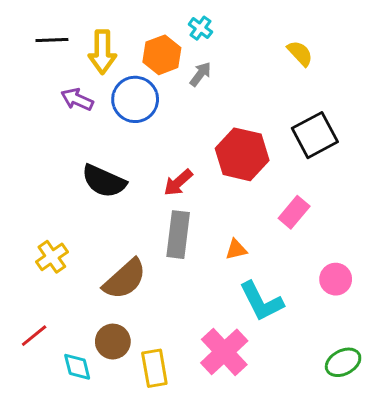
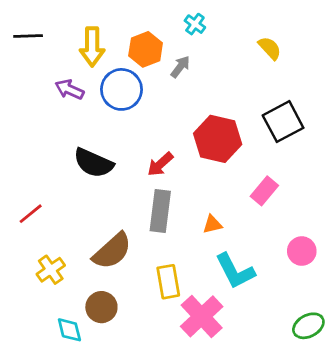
cyan cross: (200, 28) -> (195, 24), moved
black line: (52, 40) -> (28, 36), moved
yellow cross: (52, 257) -> (51, 270), moved
red line: (34, 336) -> (31, 214), moved
yellow rectangle: (154, 368) -> (168, 282), moved

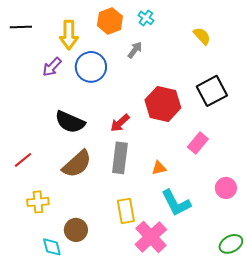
orange hexagon: (146, 49) -> (110, 21), moved
purple arrow: (69, 89) -> (52, 67), turned -70
brown semicircle: (112, 251) -> (77, 164), moved
yellow cross: (51, 270) -> (38, 202), turned 30

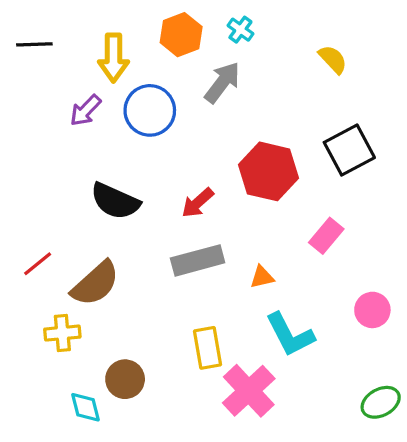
gray arrow: (135, 50) -> (222, 82), size x1.5
gray rectangle: (120, 158) -> (198, 260), turned 68
brown semicircle: (77, 164) -> (95, 284), moved

